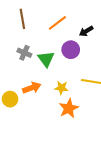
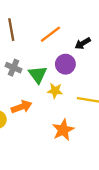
yellow star: (61, 88) -> (55, 91), moved

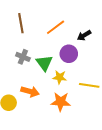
orange arrow: (22, 107) -> (30, 92), turned 36
orange star: (63, 130) -> (61, 102), moved, turned 30

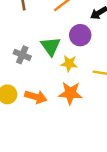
gray cross: (23, 57) -> (22, 55), moved
orange arrow: (30, 92) -> (36, 97), moved

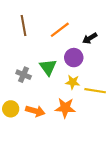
yellow star: (69, 64) -> (73, 82), moved

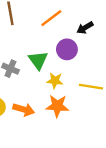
yellow star: (73, 82) -> (55, 81), moved

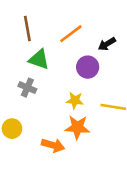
green triangle: (38, 60) -> (39, 59), moved, turned -35
orange arrow: (24, 109) -> (53, 145), moved

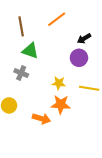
orange line: (71, 34) -> (57, 19), moved
purple circle: (88, 67) -> (79, 58), moved

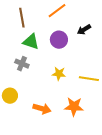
purple circle: (79, 58) -> (59, 40), moved
orange star: (61, 104) -> (74, 107), moved

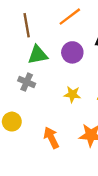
green triangle: (31, 42) -> (38, 55), turned -30
orange arrow: (42, 109) -> (51, 138), turned -132

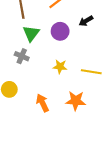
green triangle: (38, 55) -> (31, 33), turned -42

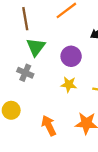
purple circle: (60, 31) -> (71, 56), moved

